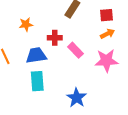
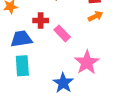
pink star: (106, 61) -> (87, 62), moved, turned -30

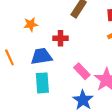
pink rectangle: (62, 33) -> (82, 71), moved

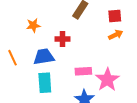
pink rectangle: (82, 71) -> (83, 71), turned -49

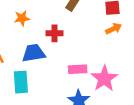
cyan rectangle: (45, 83) -> (21, 82), moved

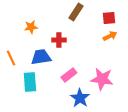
pink rectangle: (78, 69) -> (69, 75), moved, turned -35
pink star: (104, 79) -> (102, 79), turned -30

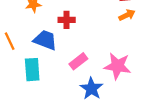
blue trapezoid: (41, 57) -> (45, 40), turned 30

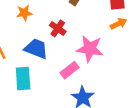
red cross: (67, 20) -> (58, 28), turned 35
pink star: (117, 66) -> (90, 49), moved

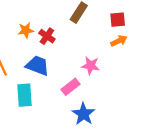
red cross: (58, 28) -> (47, 36), moved
pink star: (90, 49) -> (91, 66), size x0.7

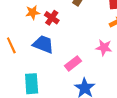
pink star: (91, 66) -> (104, 48), moved
cyan rectangle: (25, 95) -> (32, 84), moved

